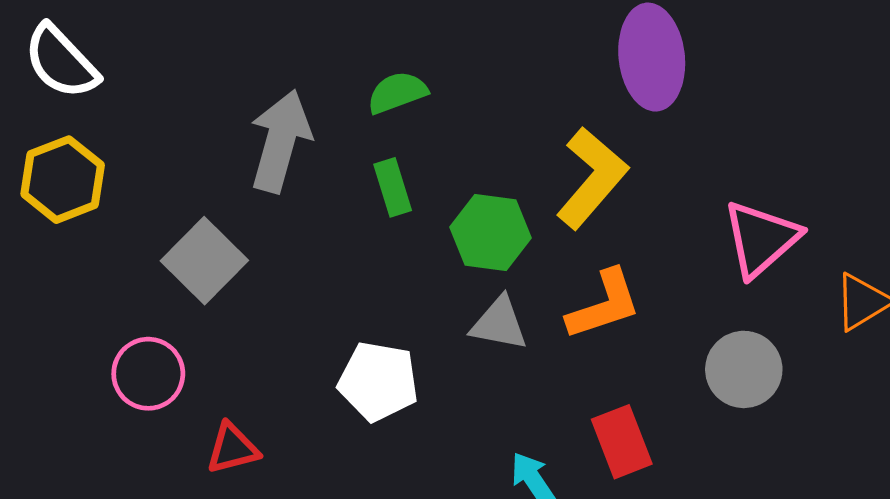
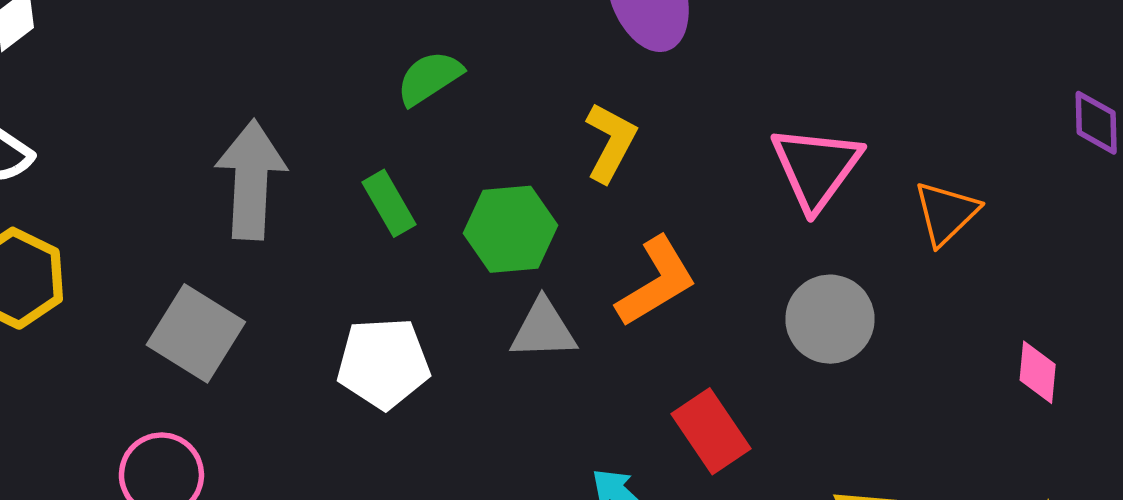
green semicircle: (397, 93) -> (429, 78), moved
yellow L-shape: (592, 178) -> (611, 142), size x0.7
white pentagon: (378, 381) -> (383, 363), moved

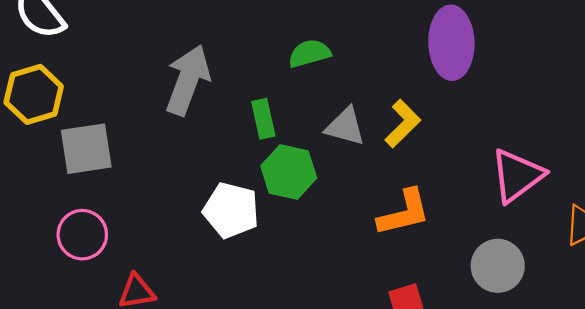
green hexagon: (511, 229) -> (289, 172), moved
gray triangle: (543, 329) -> (345, 127), moved
gray square: (196, 333) -> (86, 149), moved, turned 32

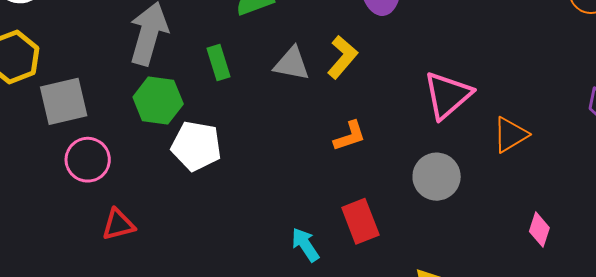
green hexagon: (289, 172) -> (158, 101), moved
orange L-shape: (404, 213) -> (350, 136), size x0.7
pink circle: (82, 235) -> (88, 160), moved

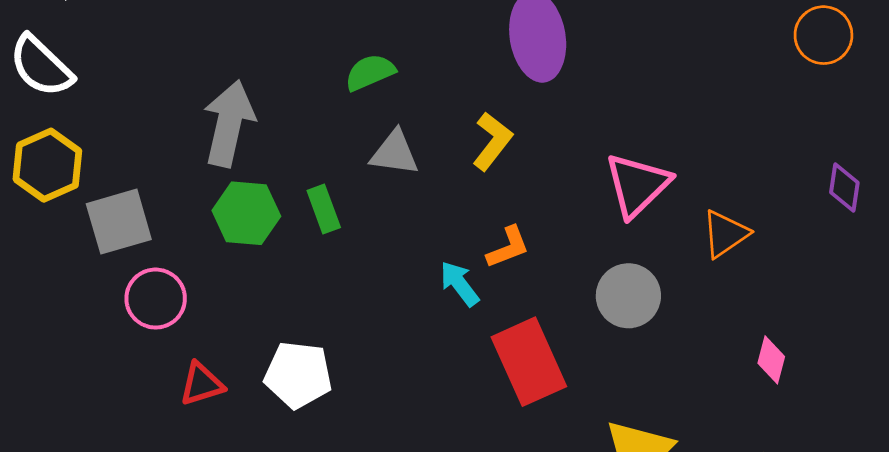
green rectangle: (218, 63) -> (324, 209), moved
gray triangle: (292, 64) -> (395, 153), moved
white pentagon: (196, 146) -> (298, 375), moved
red rectangle: (360, 221) -> (529, 362), size x1.4
cyan arrow: (305, 245) -> (459, 284), moved

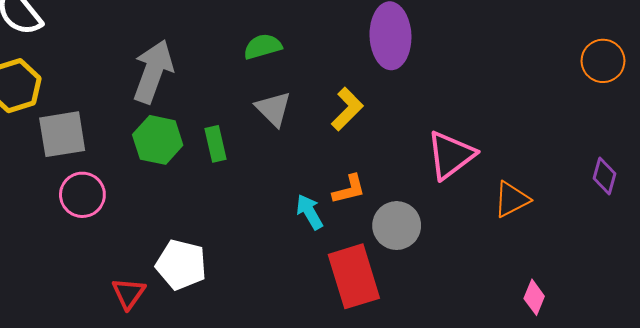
gray triangle: (395, 153) -> (273, 109), turned 30
gray circle: (628, 296) -> (397, 226), moved
red triangle: (202, 384) -> (129, 293), moved, turned -45

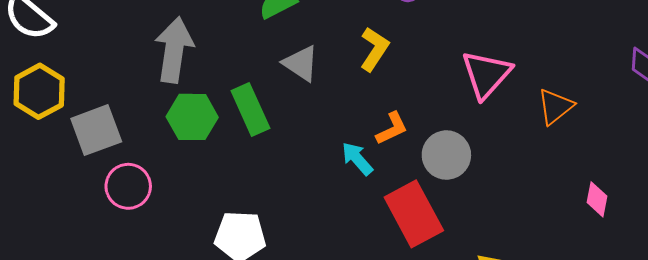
green rectangle: (216, 144) -> (250, 109), size x1.4

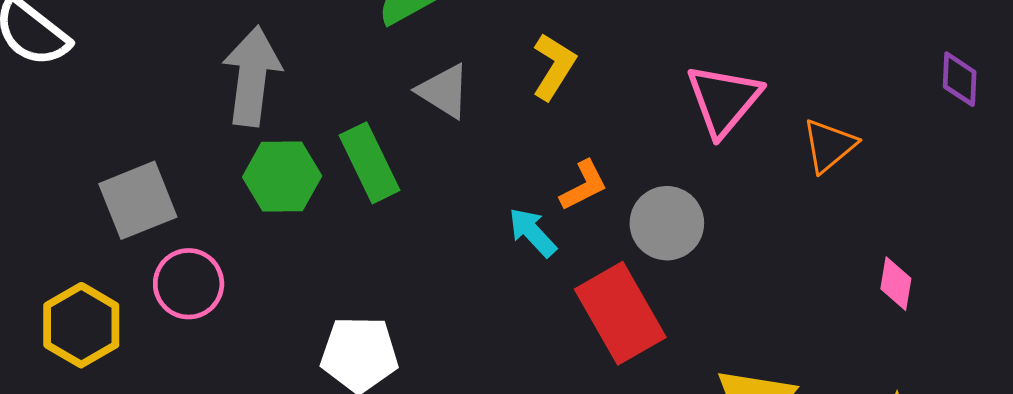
yellow hexagon: (39, 91) -> (81, 325), moved

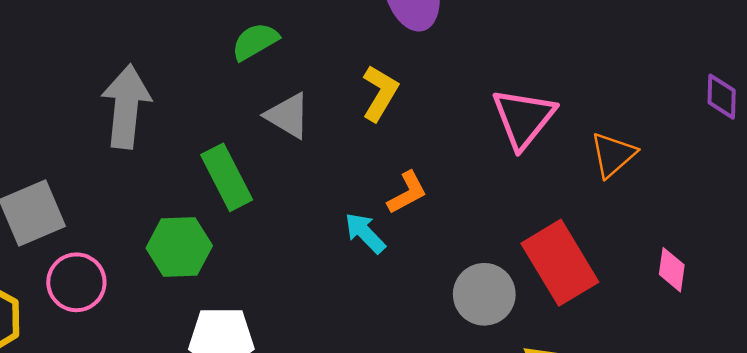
green hexagon: (282, 177) -> (179, 247), moved
gray circle: (667, 223) -> (484, 294), moved
red rectangle: (620, 313) -> (560, 263), moved

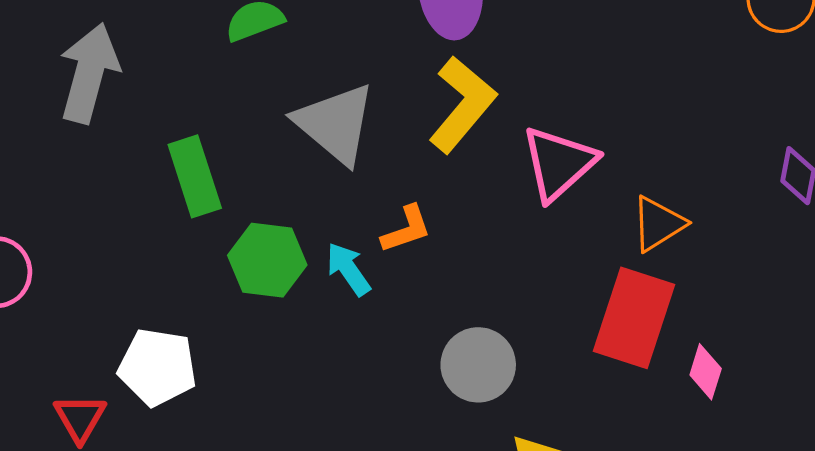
yellow L-shape: (380, 93) -> (462, 104), moved, size x1.4
gray triangle: (288, 116) -> (335, 124), moved, size x1.5
green hexagon: (179, 247) -> (267, 260), moved
red rectangle: (560, 263) -> (634, 318), moved, turned 40

